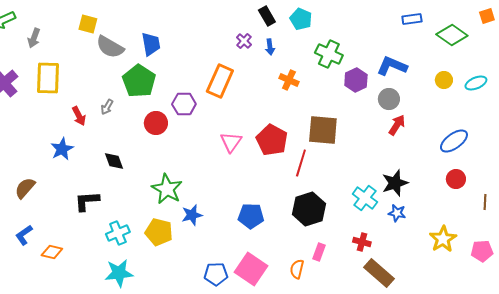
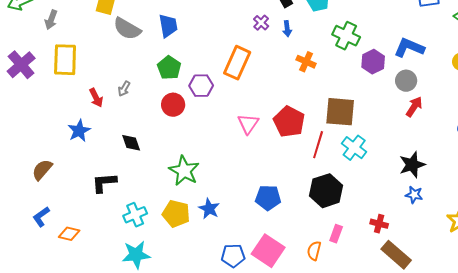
green pentagon: (139, 81) -> (169, 68), moved, size x0.7
cyan cross: (365, 198) -> (354, 148), moved
blue star: (192, 215) -> (209, 209), moved, turned -30

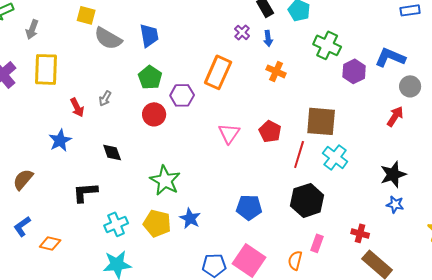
orange cross: (306, 62) -> (276, 71), moved
gray circle: (406, 81) -> (410, 86), moved
red pentagon: (289, 122) -> (270, 131), size x0.7

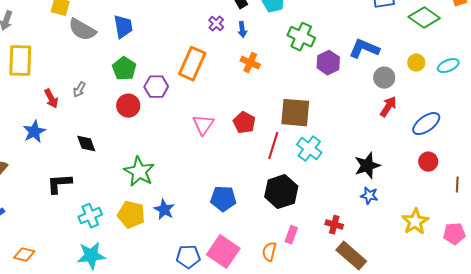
red arrow: (395, 116) -> (388, 107), moved
orange diamond: (50, 243) -> (24, 255), moved

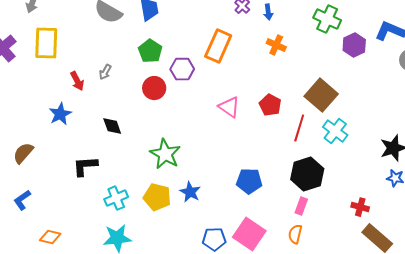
brown square: (295, 113) -> (321, 95), turned 36
pink triangle: (203, 125) -> (229, 107), turned -30
pink rectangle: (291, 235) -> (301, 206), moved

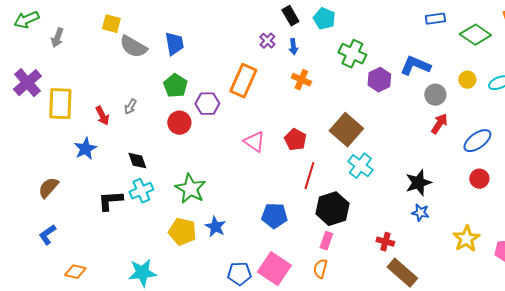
yellow rectangle: (46, 43) -> (60, 104), moved
red line: (299, 128) -> (309, 176), moved
cyan cross: (116, 198) -> (141, 191), moved

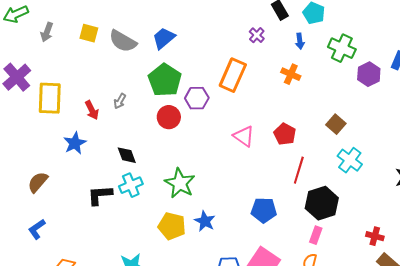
yellow square: (111, 24) -> (89, 33), moved
blue trapezoid: (174, 44) -> (164, 38), turned -120
blue arrow: (293, 47) -> (300, 41), moved
green pentagon: (175, 86) -> (165, 80), size x1.4
brown square: (346, 130) -> (336, 124), size x0.6

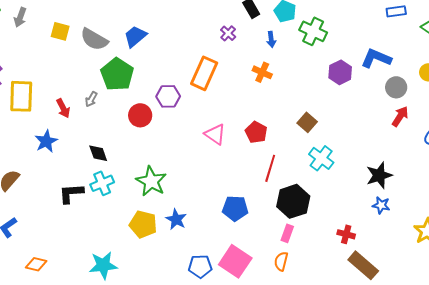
gray arrow: (47, 32) -> (20, 17), moved
green cross: (342, 48) -> (313, 31), moved
green pentagon: (165, 80) -> (117, 74), moved

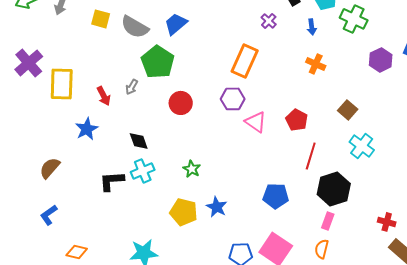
orange cross: (262, 72) -> (316, 64), moved
purple hexagon: (168, 96) -> (233, 99), moved
green star: (151, 181) -> (192, 169), size x0.6

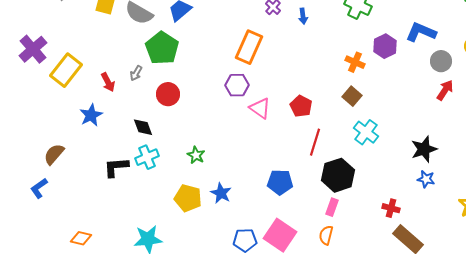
blue arrow: (312, 27) -> (303, 16), moved
orange cross: (316, 64) -> (355, 62), moved
yellow rectangle: (62, 84) -> (66, 70), turned 36
red circle: (181, 103) -> (168, 94), moved
blue L-shape: (49, 215) -> (39, 188), moved

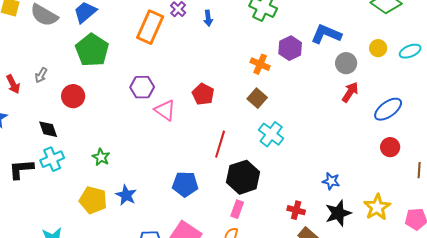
orange rectangle: (249, 47) -> (150, 27), moved
green pentagon: (162, 48) -> (92, 50), moved
red pentagon: (301, 106) -> (203, 94), moved
black star: (424, 149) -> (338, 213), moved

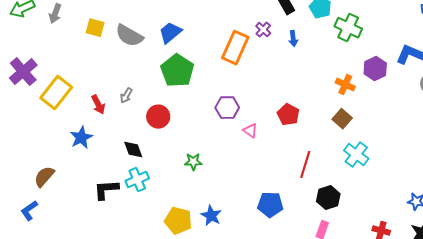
pink triangle: (165, 110) -> (250, 131), size x0.7
green star: (101, 157) -> (193, 162), moved, turned -30
black hexagon: (243, 177) -> (328, 198), size x0.7

